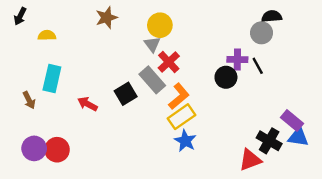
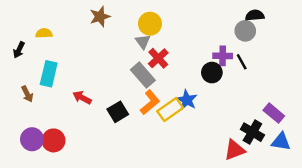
black arrow: (20, 16) -> (19, 50), moved
black square: (126, 94) -> (118, 112), moved
orange L-shape: (179, 96) -> (150, 102), moved
blue triangle: (298, 137) -> (281, 142), moved
blue star: (185, 141) -> (187, 100), moved

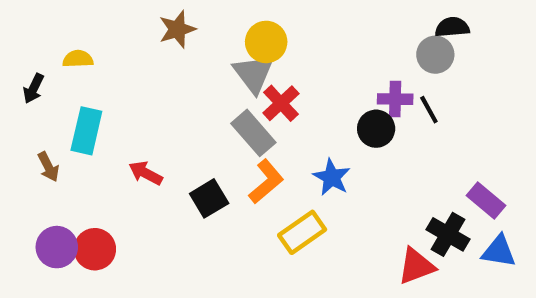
gray triangle: (143, 42) -> (253, 74), size x1.5
yellow rectangle: (170, 109) -> (302, 232), moved

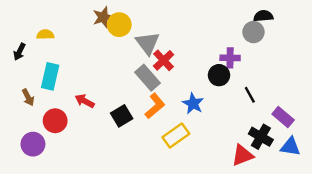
yellow circle: (266, 42) -> (119, 25), moved
black line: (429, 110) -> (250, 95), moved
red circle: (95, 249) -> (55, 121), moved

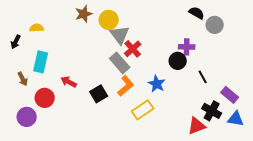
black semicircle: (263, 16) -> (197, 13), moved, turned 35
yellow circle: (119, 25) -> (109, 20), moved
gray circle: (253, 32) -> (215, 25), moved

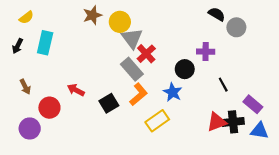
yellow semicircle: (37, 28) -> (26, 17), moved, turned 144
black circle: (178, 61) -> (185, 69), moved
cyan rectangle: (41, 62) -> (45, 43), moved
black cross: (212, 111) -> (233, 122), turned -36
red triangle: (197, 126) -> (217, 122), moved

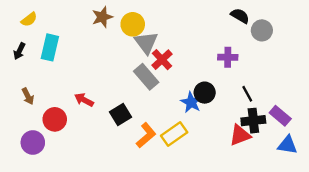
black circle: (185, 69) -> (205, 93), moved
orange L-shape: (139, 94) -> (146, 135), moved
black cross: (233, 122) -> (253, 121), moved

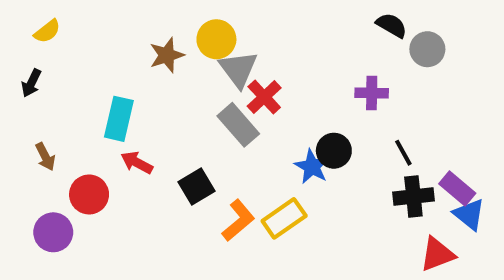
brown star: (102, 17) -> (167, 55), moved
cyan rectangle: (50, 47) -> (119, 119), moved
red triangle: (240, 135) -> (437, 254), moved
blue triangle: (287, 145) -> (469, 214), moved, turned 30

